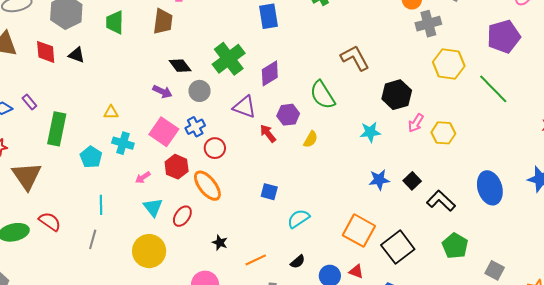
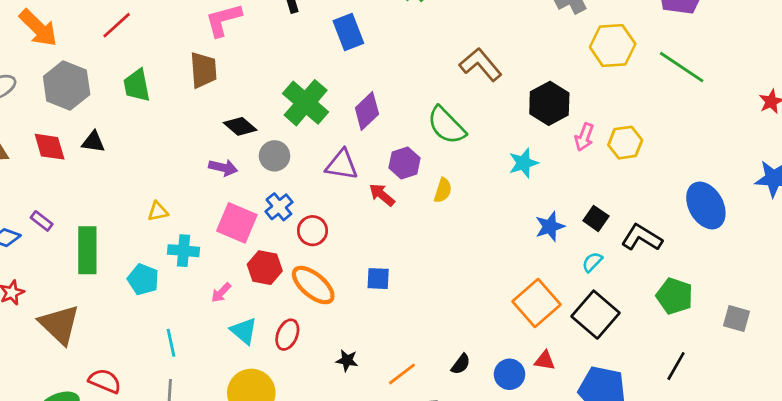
blue square: (269, 192) -> (378, 279), moved
cyan semicircle: (298, 219) -> (592, 262), moved, size x0.7
orange square: (359, 231) -> (536, 303), turned 32

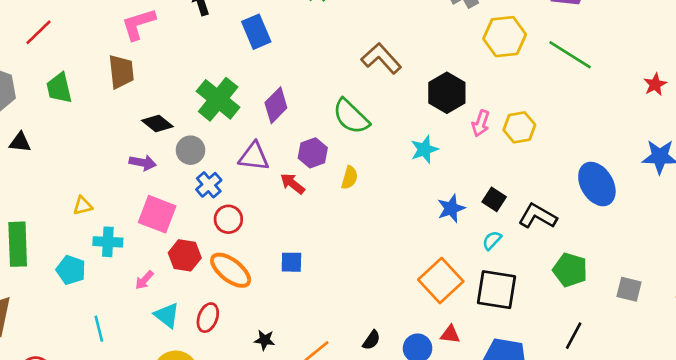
blue cross: (279, 207) -> (209, 185), moved
black square: (595, 315) -> (496, 290), turned -30

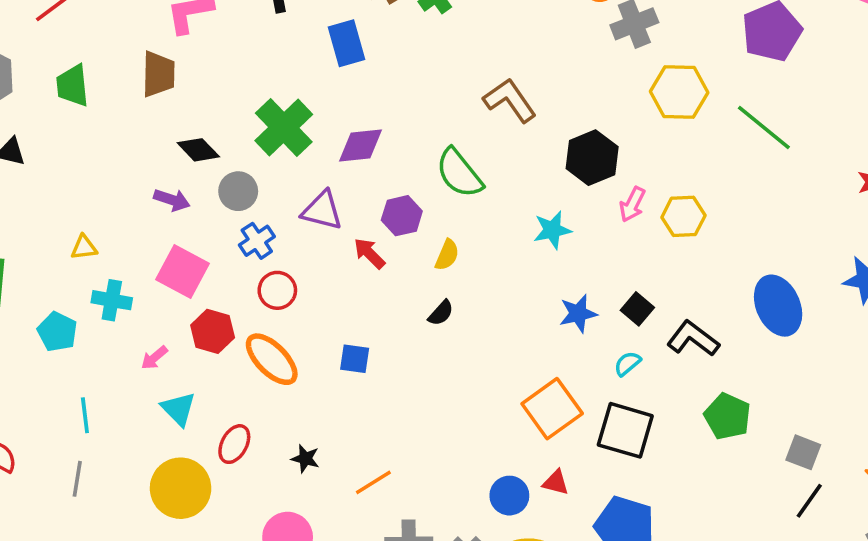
purple diamond: (276, 105) -> (360, 145), turned 32
red ellipse: (208, 318) -> (234, 444), moved
black line: (574, 336) -> (809, 501), moved
black semicircle: (371, 340) -> (441, 313), moved

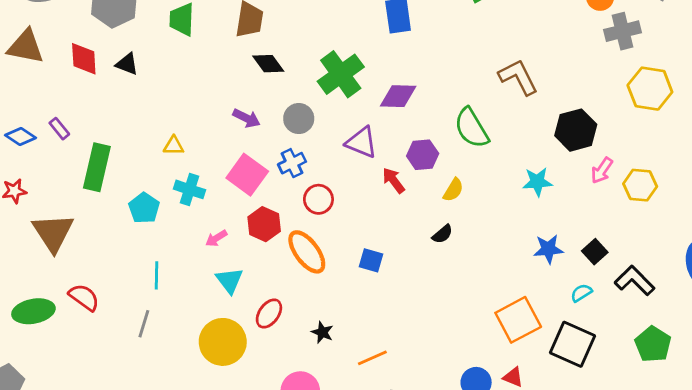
black diamond: (198, 150) -> (268, 64), moved
blue cross: (257, 241) -> (292, 163), moved

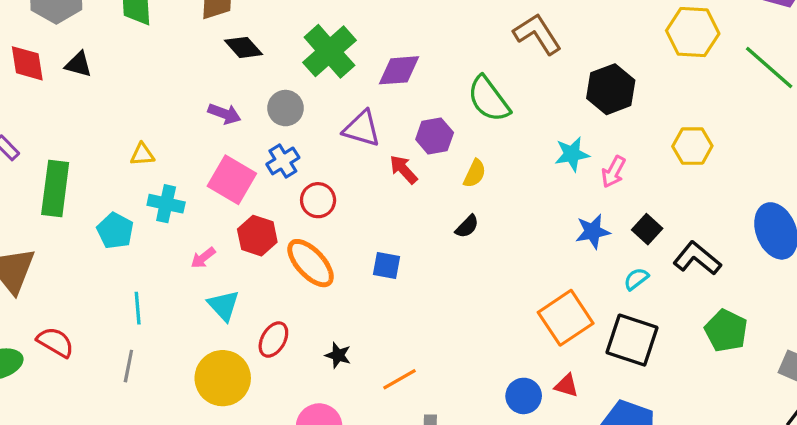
pink arrow: (602, 170) -> (613, 172), moved

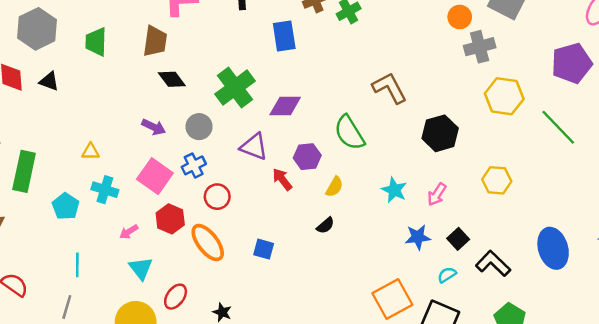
cyan star: (572, 154) -> (394, 190), moved, turned 30

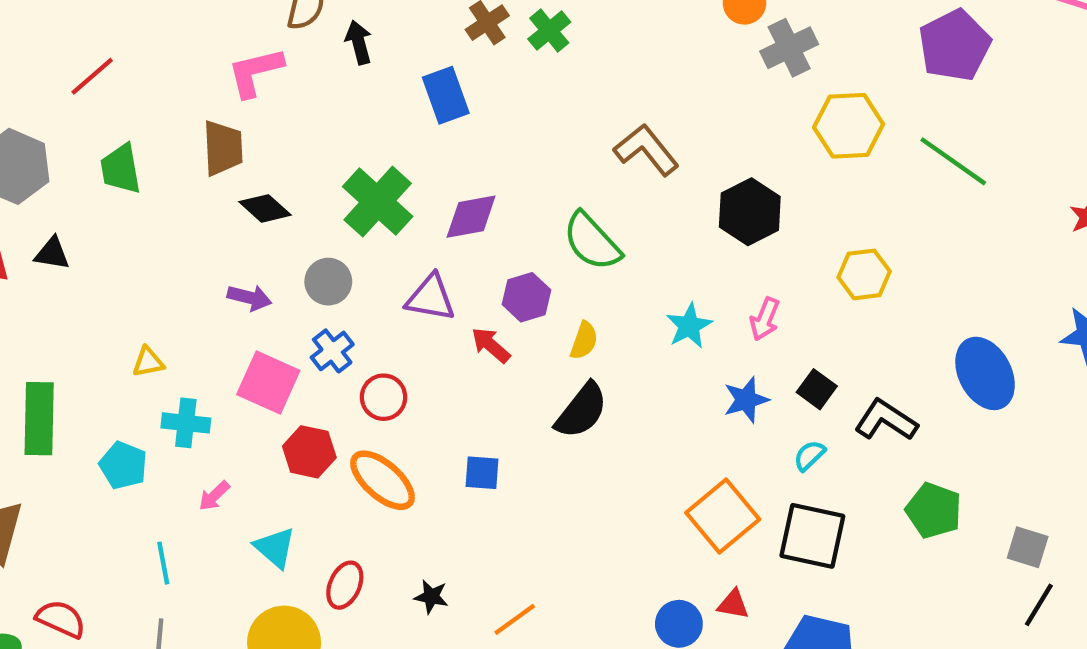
cyan star: (394, 190) -> (689, 326), turned 30
black semicircle: (325, 225) -> (581, 411), size x1.8
pink arrow: (129, 232) -> (214, 496), moved

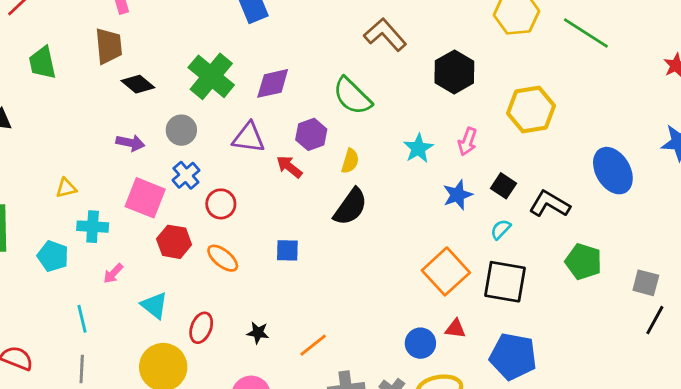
yellow hexagon: (864, 274) -> (531, 110), size x1.4
orange ellipse: (383, 480) -> (223, 258), size x0.7

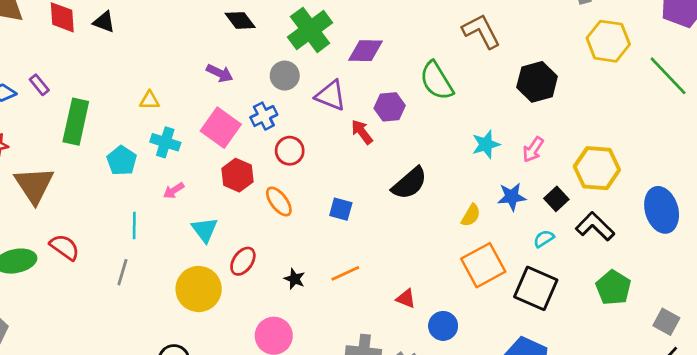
yellow hexagon: (531, 110) -> (597, 168), moved
gray circle: (181, 130) -> (285, 76), moved
yellow semicircle: (350, 161) -> (471, 215), moved
red triangle: (455, 329) -> (406, 299), moved
orange line: (313, 345) -> (345, 273), moved

